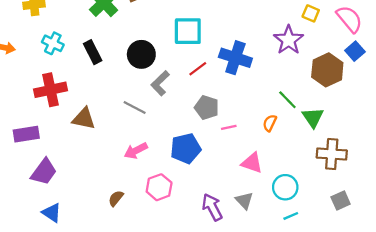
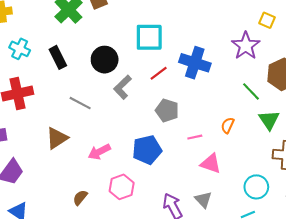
green line: (287, 100) -> (251, 91), moved
gray line: (135, 108) -> (80, 103), moved
brown triangle: (84, 119) -> (57, 138), moved, turned -45
pink line: (229, 127) -> (195, 137), moved
cyan circle: (285, 187) -> (256, 187), moved

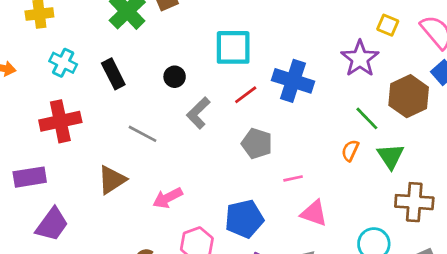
black circle: (105, 60) -> (175, 77), size x0.6
orange semicircle: (228, 125) -> (350, 151), moved
blue pentagon: (147, 150) -> (244, 219), moved

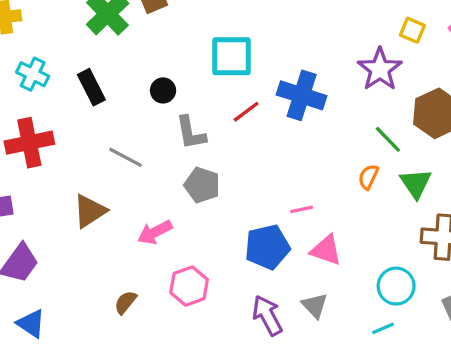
gray L-shape: (198, 113) -> (191, 133), turned -56
gray pentagon: (257, 144) -> (202, 185), moved
blue pentagon: (244, 219) -> (267, 247), moved

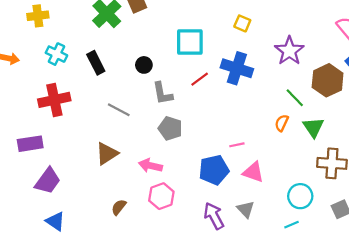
yellow square: (412, 30) -> (242, 23), moved
brown triangle: (90, 211) -> (107, 154), moved
pink arrow: (155, 232) -> (150, 166), moved, turned 40

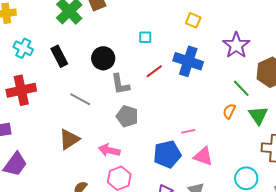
cyan square: (190, 42) -> (145, 37), size x0.5
black circle: (144, 65) -> (103, 58), size x1.5

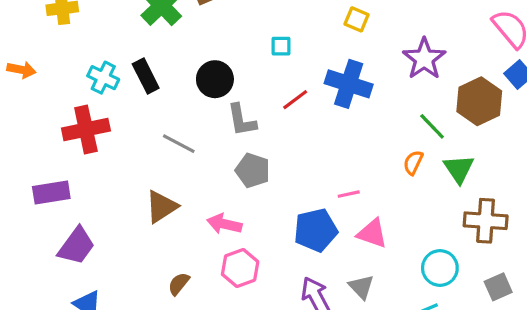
cyan cross: (23, 48) -> (103, 78), moved

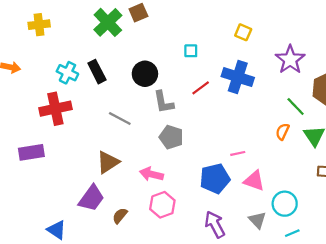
purple trapezoid: (76, 246) -> (91, 198), moved
cyan circle: (440, 268) -> (285, 204), moved
gray triangle: (361, 287) -> (257, 220), moved

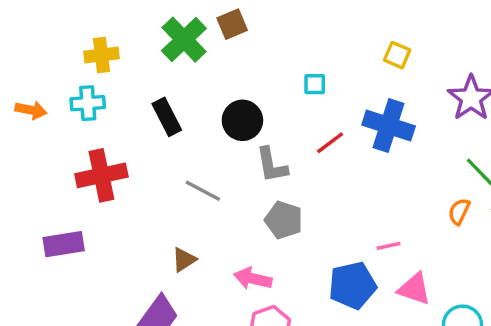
yellow cross: (39, 25) -> (101, 55), moved
cyan cross: (67, 73) -> (88, 103), moved, turned -30
brown triangle: (108, 162) -> (184, 260), size x0.7

